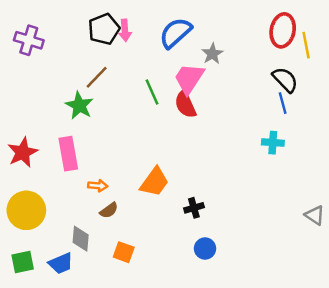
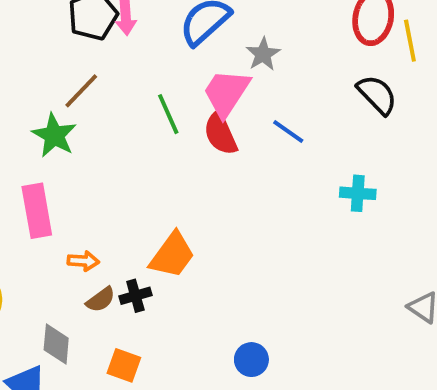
blue line: (283, 103) -> (288, 131), moved, turned -40
black cross: (194, 208) -> (135, 296), moved

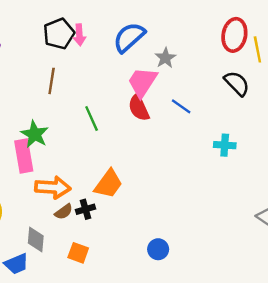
brown line: (81, 91) -> (52, 81), turned -35
green line: (168, 114) -> (92, 118), moved
green star: (54, 135) -> (35, 134), moved
orange arrow: (83, 261) -> (53, 187), size x1.8

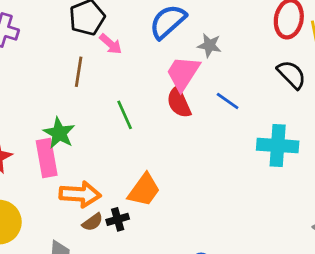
pink arrow: (79, 35) -> (111, 44), moved, turned -45
gray star: (165, 58) -> (209, 45), turned -30
cyan cross: (225, 145) -> (278, 146), size x1.6

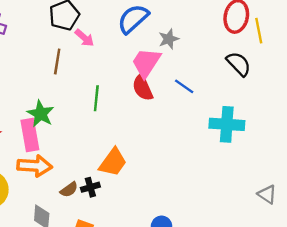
gray star: (209, 45) -> (169, 39), turned -30
green line: (125, 115) -> (96, 98), turned 30
orange arrow: (80, 194) -> (35, 166), moved

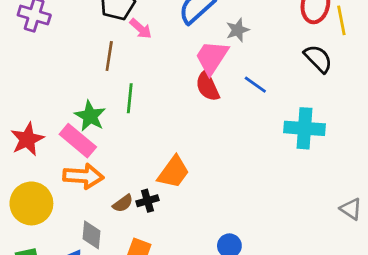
green line: (96, 98) -> (130, 98), moved
pink rectangle: (30, 135) -> (78, 141), turned -40

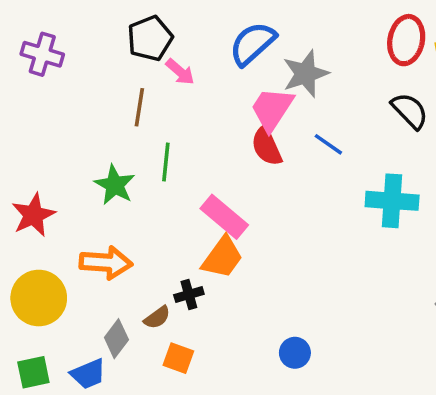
gray star: (238, 30) -> (305, 74), size x1.5
pink rectangle: (78, 141) -> (224, 217), moved
brown semicircle: (123, 203) -> (157, 317), moved
gray diamond: (91, 235) -> (116, 339), turned 32

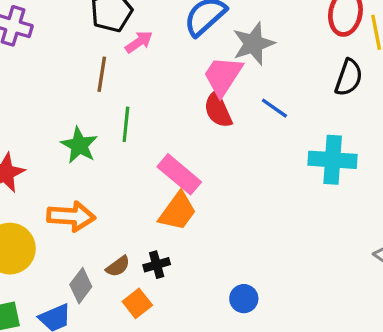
pink arrow: (180, 72) -> (139, 42), turned -76
black semicircle: (410, 111) -> (349, 77), turned 63
black cross: (189, 294) -> (157, 265), moved
orange square: (178, 358) -> (137, 303), turned 32

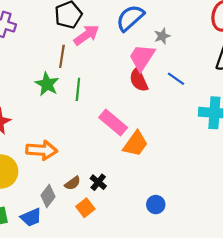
pink arrow: (139, 42) -> (86, 35), size x1.4
gray star: (253, 44) -> (162, 36), size x0.6
green star: (79, 145) -> (47, 84), moved
orange trapezoid: (178, 211) -> (135, 144), moved
black cross: (157, 265) -> (98, 182), turned -35

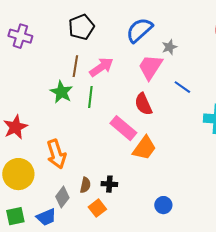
pink arrow: (86, 35) -> (101, 67), moved
red semicircle: (139, 80) -> (143, 104), moved
orange arrow: (42, 150) -> (56, 154), turned 68
black cross: (98, 182) -> (109, 184), turned -35
brown semicircle: (73, 183) -> (85, 185), turned -42

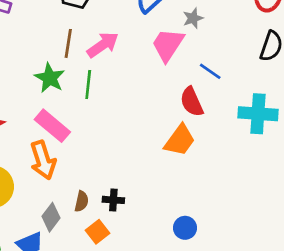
red semicircle: (143, 104) -> (192, 102), moved
pink rectangle: (123, 128) -> (52, 126), moved
orange trapezoid: (144, 148) -> (180, 140), moved

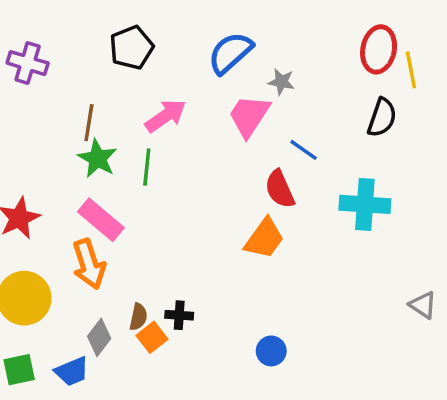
gray star: (193, 18) -> (281, 82), turned 30
brown line: (68, 43) -> (89, 123), moved
orange square: (97, 232) -> (152, 337), moved

